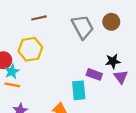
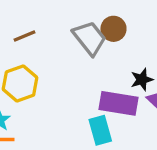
brown circle: (111, 22) -> (113, 29), moved
purple rectangle: (94, 74) -> (119, 103), size x1.6

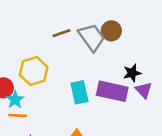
brown line: (24, 36) -> (61, 33), moved
cyan rectangle: (100, 130) -> (79, 92), moved

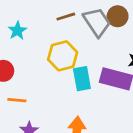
yellow hexagon: (34, 71) -> (63, 56), moved
cyan star: (15, 100) -> (17, 31), moved

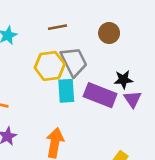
gray trapezoid: (97, 22) -> (74, 62), moved

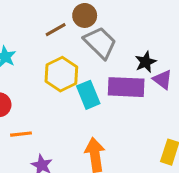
brown circle: (109, 33) -> (85, 15), moved
gray trapezoid: (74, 62) -> (100, 43), moved

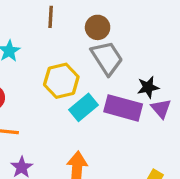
brown line: (56, 30) -> (51, 17), moved, turned -70
cyan rectangle: (88, 95) -> (84, 107), turned 60

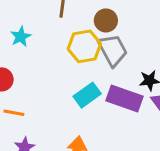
yellow hexagon: (61, 81) -> (84, 46), moved

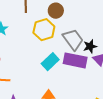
gray trapezoid: (113, 50) -> (73, 39), moved

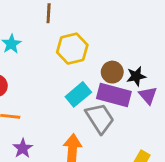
brown circle: (56, 11) -> (112, 72), moved
gray trapezoid: (73, 39) -> (100, 118), moved

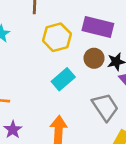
purple rectangle: (114, 95) -> (98, 27), moved
gray trapezoid: (100, 118) -> (105, 107), moved

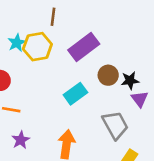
purple rectangle: (98, 27) -> (84, 47), moved, turned -56
yellow hexagon: (57, 37) -> (37, 47), moved

